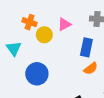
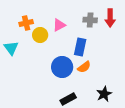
orange cross: (30, 22) -> (26, 23), turned -32
blue circle: (37, 74) -> (62, 67), moved

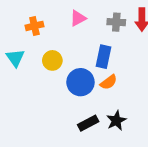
pink triangle: (59, 25) -> (78, 18), moved
yellow circle: (40, 35) -> (52, 60), moved
black star: (104, 94) -> (116, 121), moved

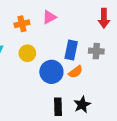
gray cross: (116, 22) -> (96, 51), moved
orange cross: (34, 26) -> (22, 24), moved
black rectangle: (88, 123) -> (58, 107), turned -63

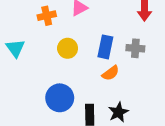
yellow circle: (27, 53) -> (68, 48), moved
blue circle: (51, 72) -> (60, 98), moved

